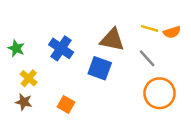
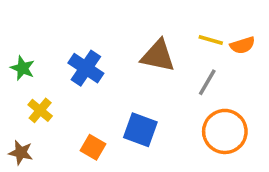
gray line: (147, 58) -> (207, 82), turned 72
blue square: (100, 68) -> (140, 130), moved
brown star: (24, 102) -> (21, 153), moved

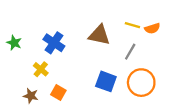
yellow cross: (40, 110) -> (41, 69), moved
blue square: (140, 130) -> (106, 81), moved
brown star: (21, 153) -> (31, 96), moved

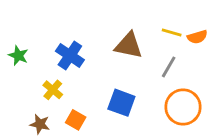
blue square: (106, 81) -> (121, 103), moved

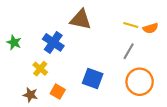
brown triangle: (129, 45) -> (81, 19), moved

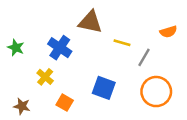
yellow line: (131, 25) -> (122, 43), moved
brown star: (30, 95) -> (22, 106), moved

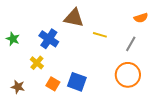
orange semicircle: (168, 32) -> (141, 18), moved
gray line: (144, 57) -> (131, 44), moved
blue square: (104, 88) -> (77, 82), moved

